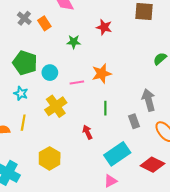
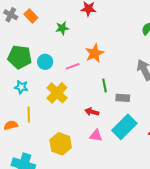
gray rectangle: (134, 121) -> (123, 98), moved, turned -56
red arrow: (87, 132) -> (92, 112), turned -40
pink triangle: (110, 181) -> (96, 136), moved, turned 48

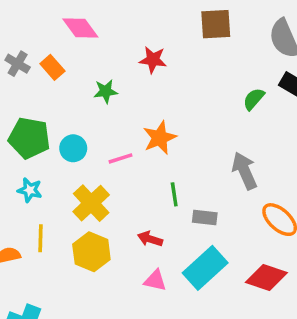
yellow hexagon: (61, 144) -> (91, 252), moved

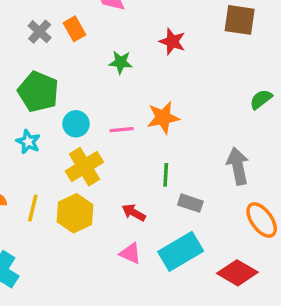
gray cross: (18, 64) -> (40, 32), moved
cyan circle: (73, 148) -> (76, 124), moved
yellow line: (40, 238) -> (33, 208), moved

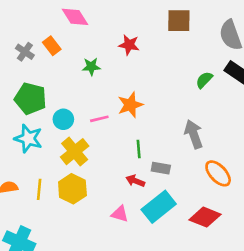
cyan star: (28, 142) -> (28, 138), size x1.5
red arrow: (134, 213) -> (135, 181), moved

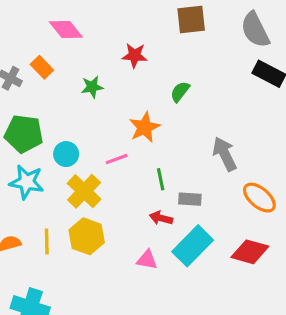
green semicircle: (204, 80) -> (180, 92), moved
pink line: (99, 119) -> (117, 159), moved

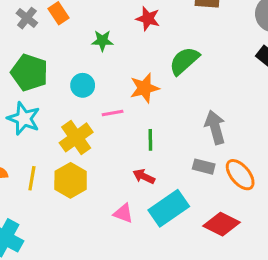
green semicircle: (180, 92) -> (184, 61), size x1.5
cyan circle: (66, 154) -> (83, 85), moved
gray rectangle: (190, 199) -> (204, 167), moved

